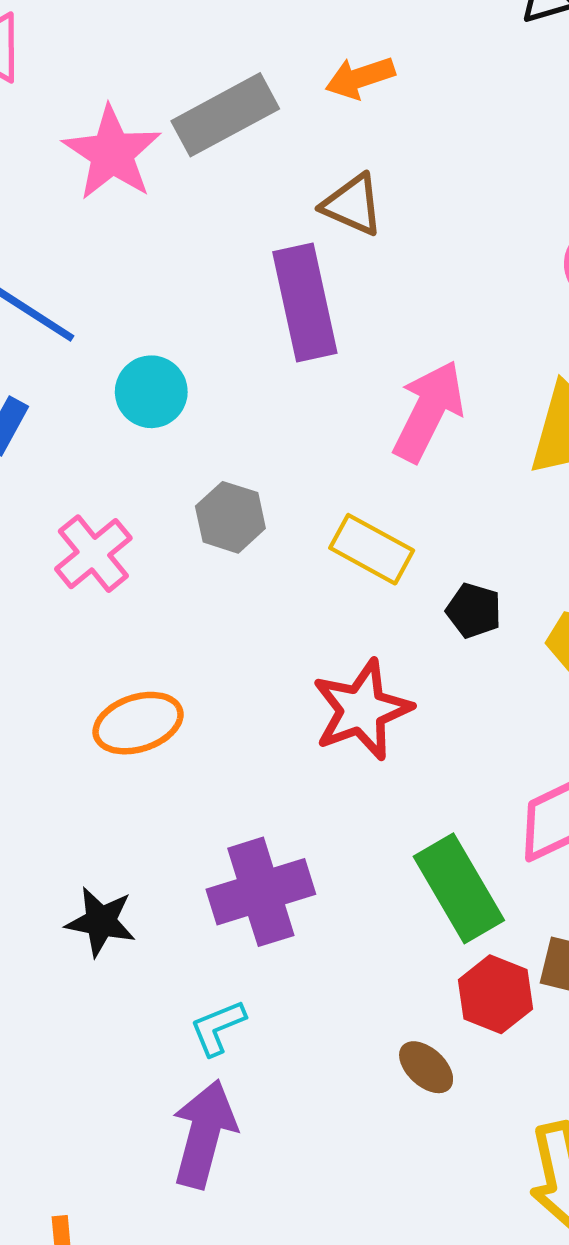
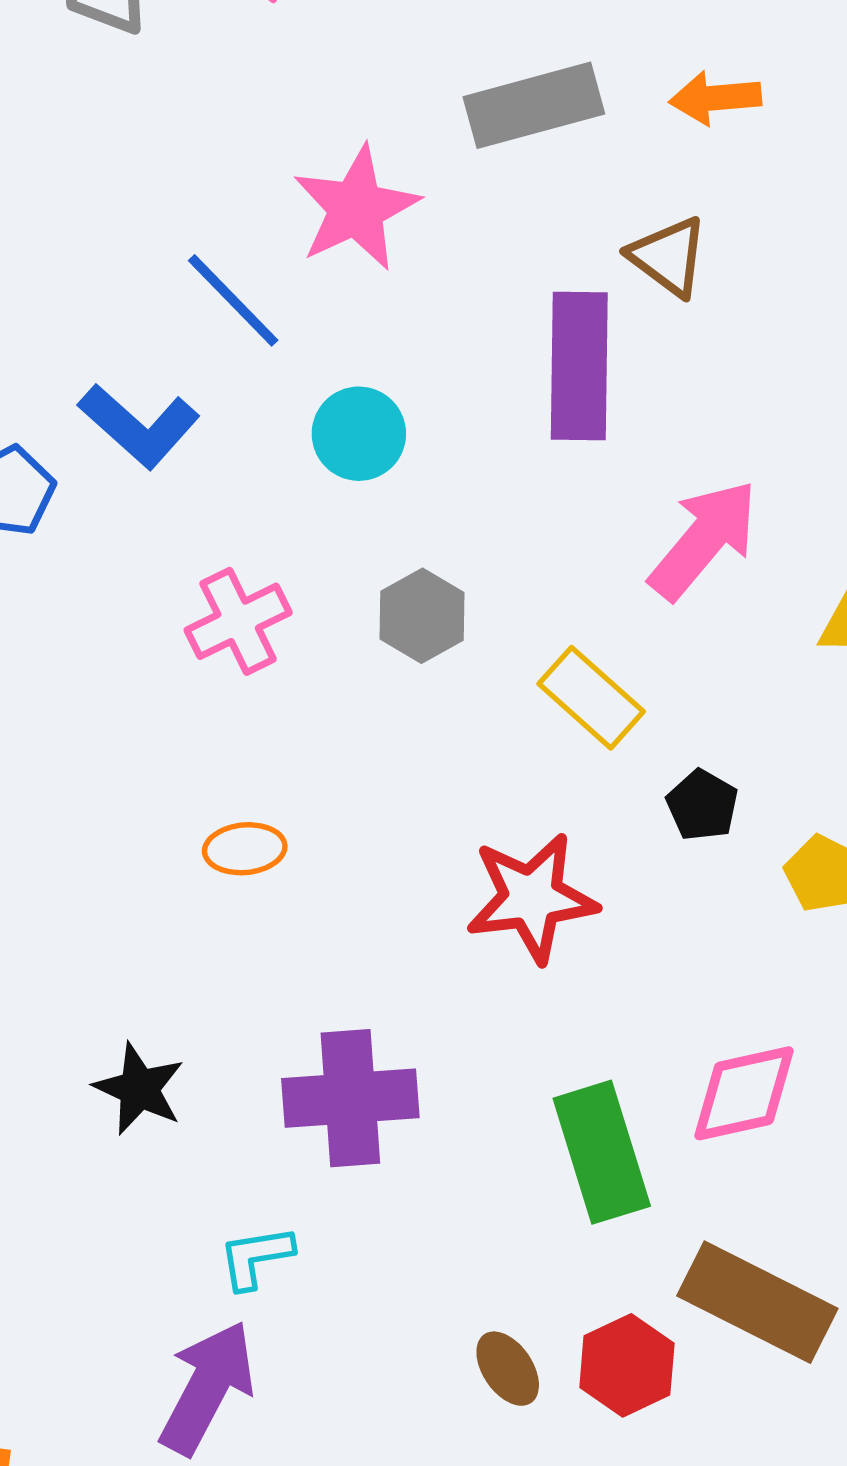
pink star: (112, 153) -> (356, 208), moved
orange ellipse: (138, 723) -> (245, 849), size x0.7
red hexagon: (495, 994) -> (627, 1365), moved

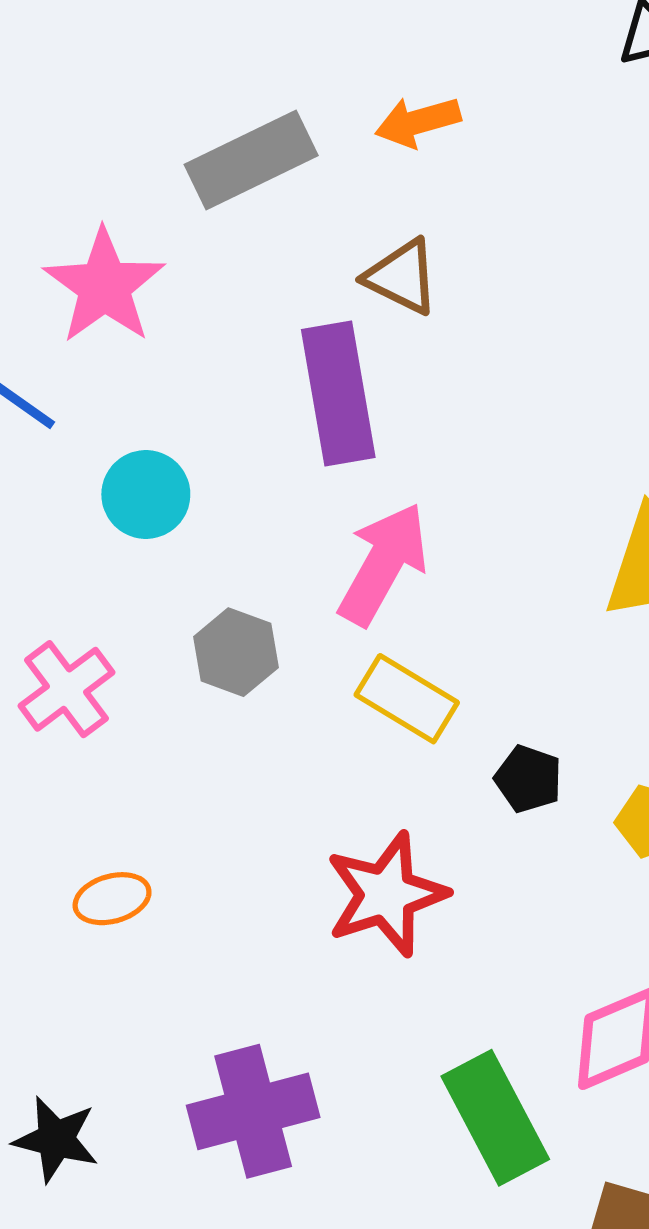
pink arrow: (704, 540) -> (383, 564), moved

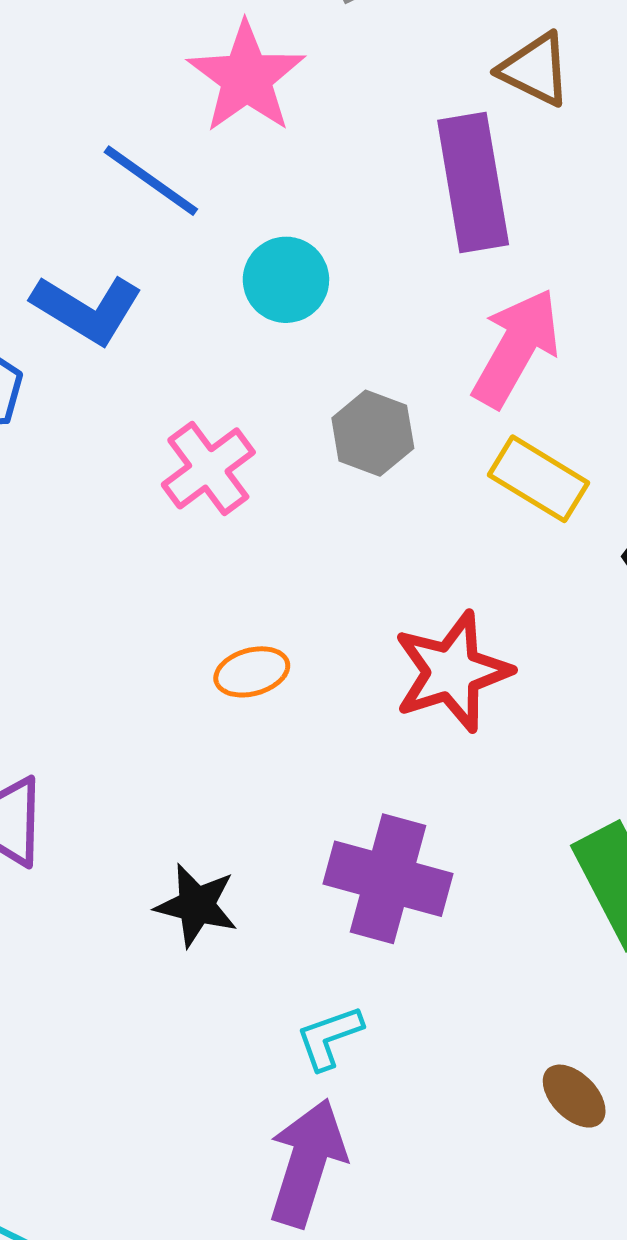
red star: (386, 894) -> (452, 672), moved
purple cross: (253, 1111) -> (388, 879), turned 30

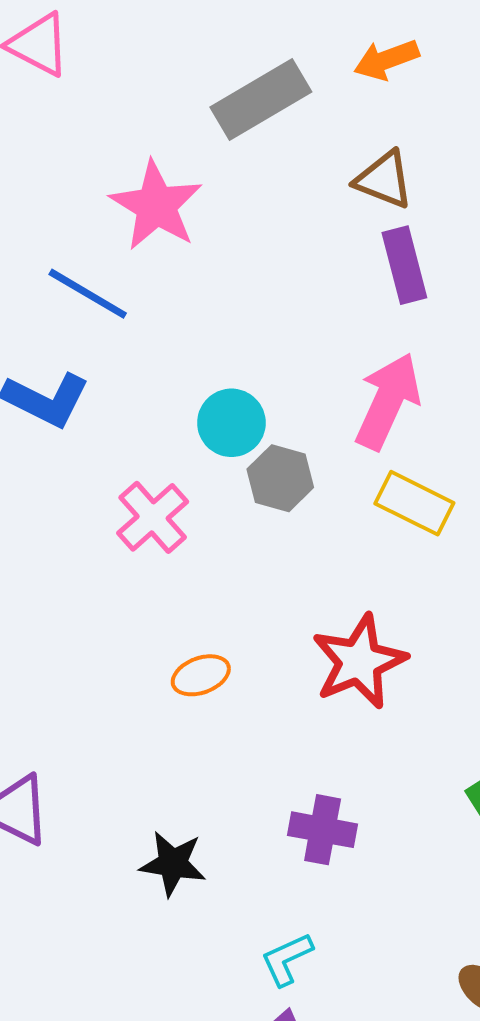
purple rectangle: (473, 183) -> (404, 265), moved, size x0.7
cyan circle: (286, 280) -> (231, 423), moved
purple cross: (388, 879) -> (323, 830), size x0.7

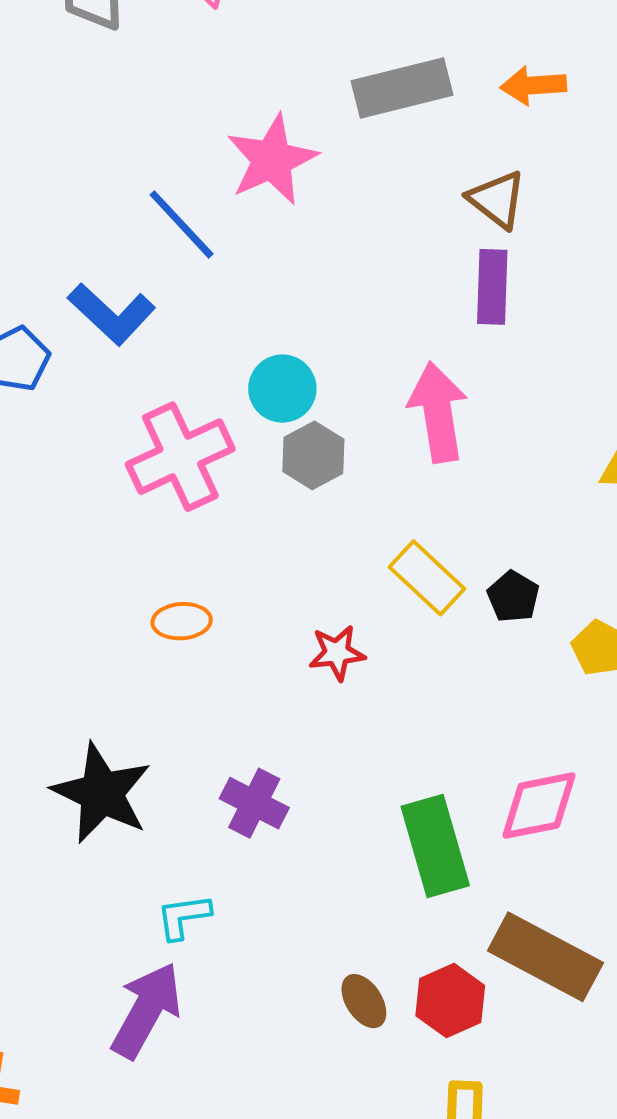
pink arrow: (388, 401) -> (438, 412), turned -50
yellow rectangle: (414, 503) -> (427, 578), moved
pink cross: (153, 517) -> (180, 457), size x1.4
red star: (359, 662) -> (337, 653), size x0.6
black star: (173, 864) -> (102, 793), size x1.5

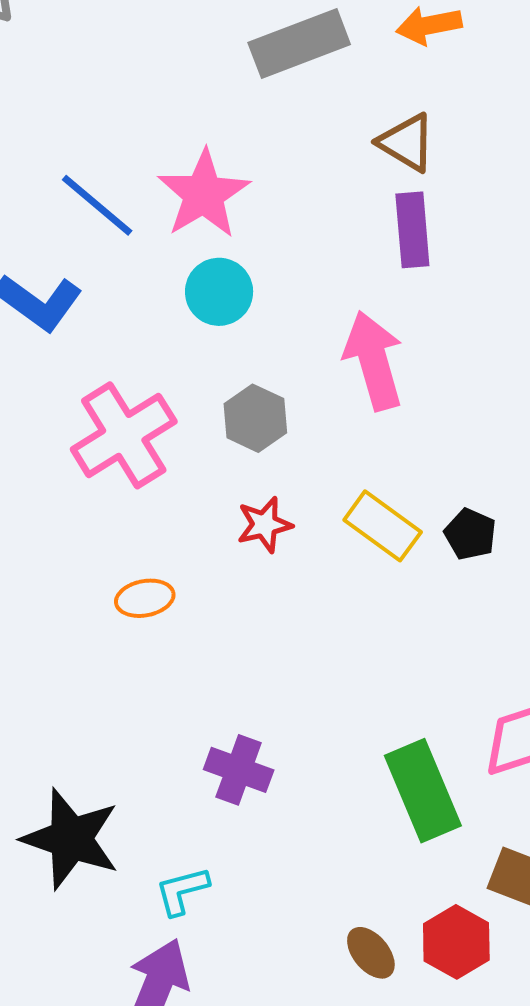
pink star: (272, 160) -> (204, 194), moved
cyan circle: (282, 389) -> (219, 292), moved
red star: (337, 653) -> (265, 525), moved
black star: (102, 793) -> (71, 839), moved

